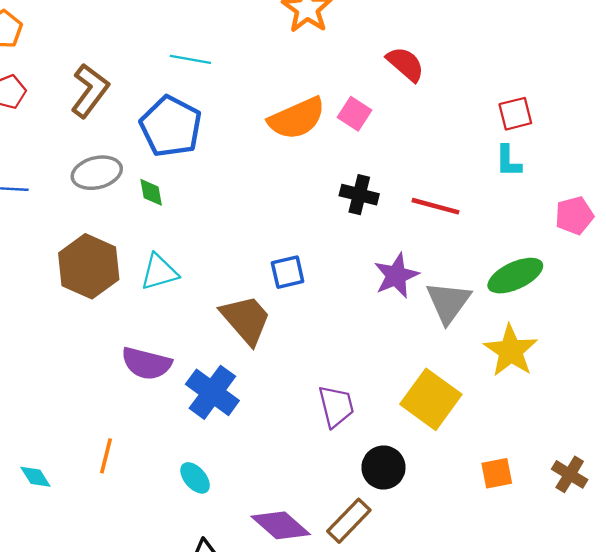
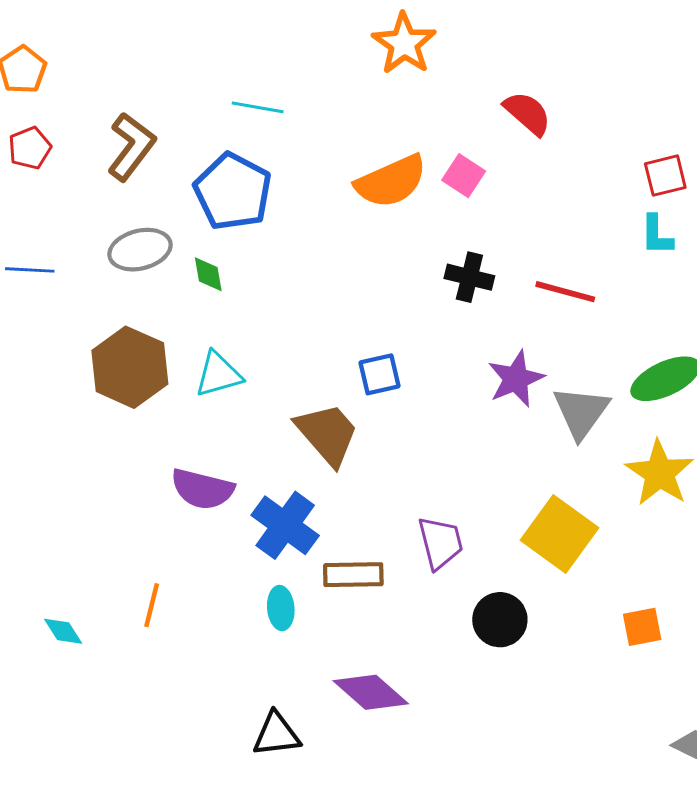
cyan ellipse: (195, 478) -> (281, 608), moved, turned 36
brown rectangle: (349, 521) -> (353, 575), moved, turned 45

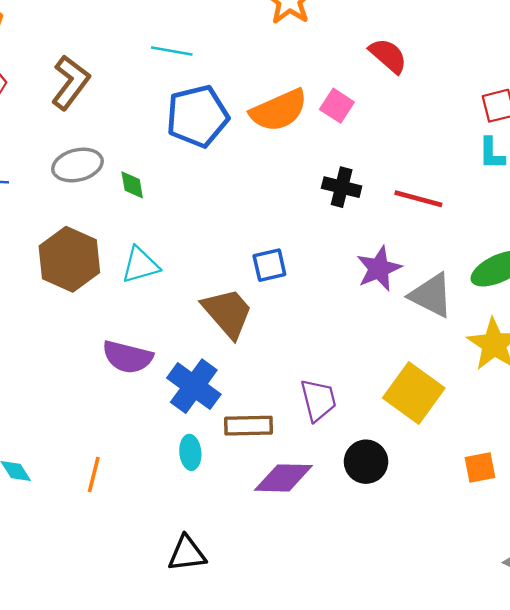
blue pentagon: (233, 192) -> (197, 116), moved, turned 30
gray triangle: (581, 412) -> (431, 295), turned -39
orange line: (152, 605) -> (94, 474), moved
purple diamond: (371, 692) -> (283, 478), moved, turned -40

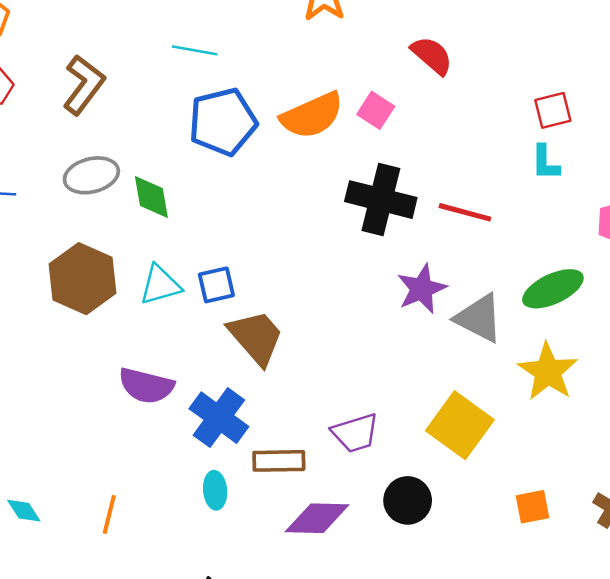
green diamond: (132, 185) -> (151, 197), size x1.4
black cross: (342, 187) -> (381, 200), size x1.6
blue square: (269, 265) -> (216, 285), moved
purple trapezoid: (318, 400) -> (355, 433), turned 87

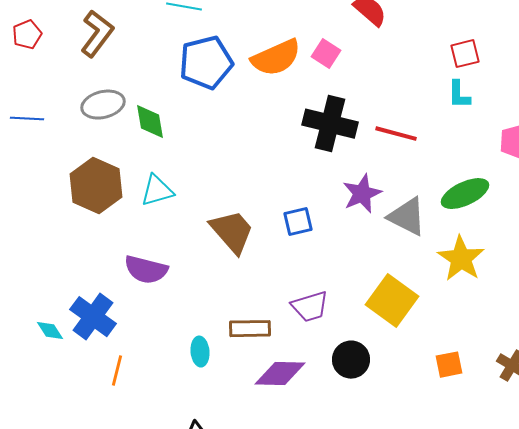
blue square: (216, 285) -> (298, 222), moved
blue cross: (219, 418) -> (93, 317), moved
cyan diamond: (24, 511) -> (50, 331), moved

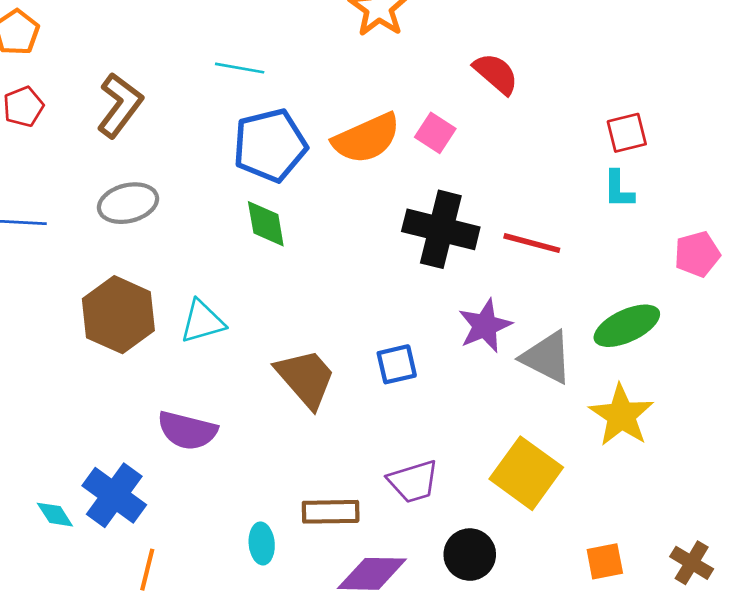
green diamond: (150, 122) -> (266, 224), moved

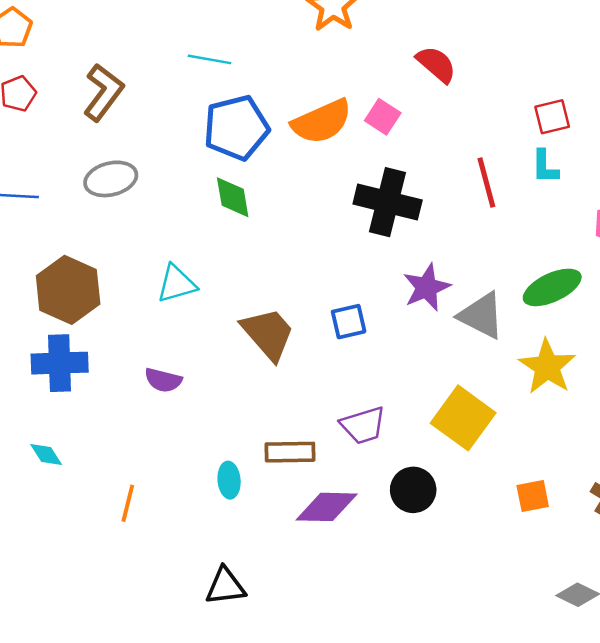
red line: (532, 243) -> (486, 183), moved, turned 60
brown hexagon: (118, 315) -> (68, 290), moved
purple semicircle: (187, 430) -> (163, 380), size x0.7
blue cross: (114, 495) -> (60, 363), moved, turned -38

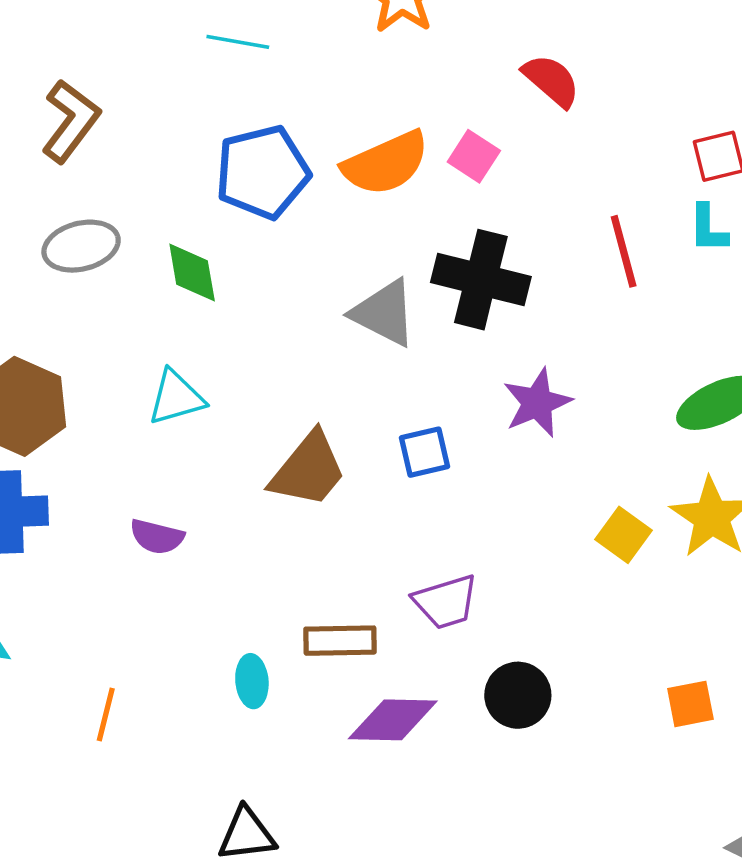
cyan line: (210, 59) -> (238, 42), moved
green diamond: (233, 197) -> (192, 272), moved
gray triangle: (481, 315) -> (384, 313), moved
brown trapezoid: (268, 334) -> (308, 470), turned 80
yellow square: (463, 418) -> (624, 535), moved, size x0.6

